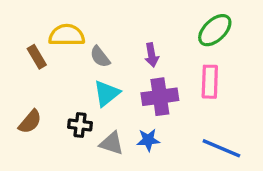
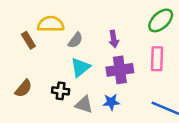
gray semicircle: (100, 57) -> (75, 40), turned -105

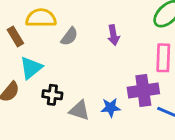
cyan triangle: (80, 67) -> (31, 68), moved
purple cross: (120, 70) -> (143, 91), moved

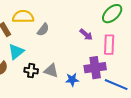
purple arrow: (113, 35) -> (86, 35), moved, turned -40
gray triangle: (79, 110) -> (51, 71), moved

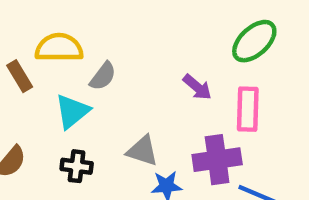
cyan triangle: (16, 52) -> (72, 111), moved
gray triangle: (51, 71) -> (142, 151), moved

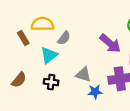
purple arrow: (197, 87) -> (110, 43), size x1.5

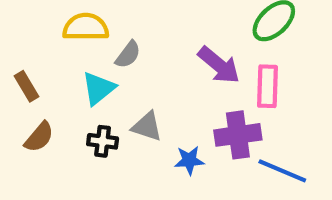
brown rectangle: (23, 38) -> (26, 86), moved
gray triangle: (83, 75) -> (147, 126), moved

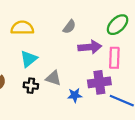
gray semicircle: (128, 55) -> (69, 27), moved
purple arrow: (219, 65) -> (90, 47), turned -45

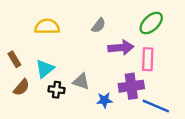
cyan triangle: (29, 59) -> (45, 69), moved

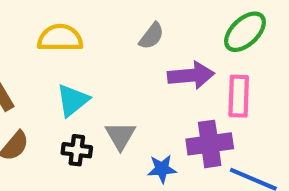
cyan triangle: (45, 69) -> (73, 100), moved
gray triangle: (81, 81) -> (120, 136), turned 42

